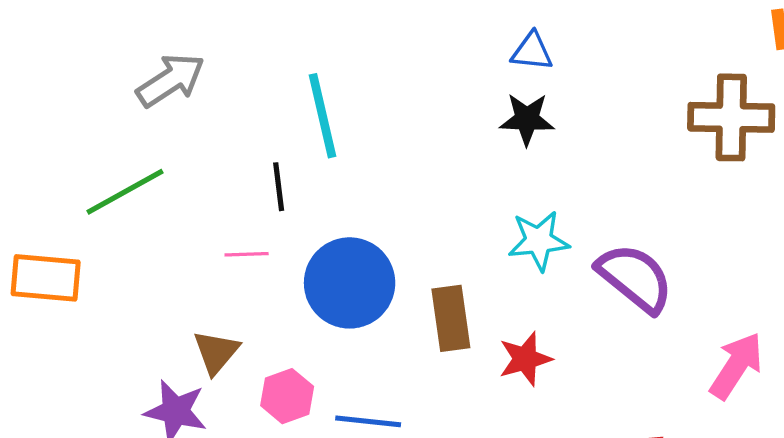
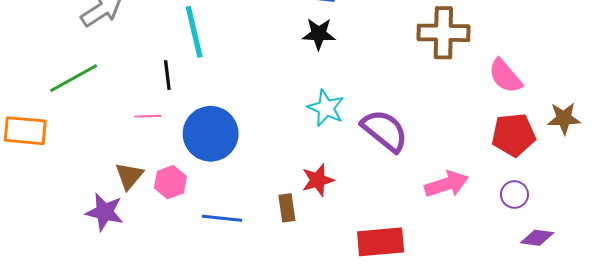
cyan star: (539, 241) -> (326, 108), turned 30
brown rectangle: (451, 318) -> (287, 208), moved, size x0.7
pink arrow: (736, 366) -> (446, 184), turned 39
pink hexagon: (287, 396) -> (170, 182), moved

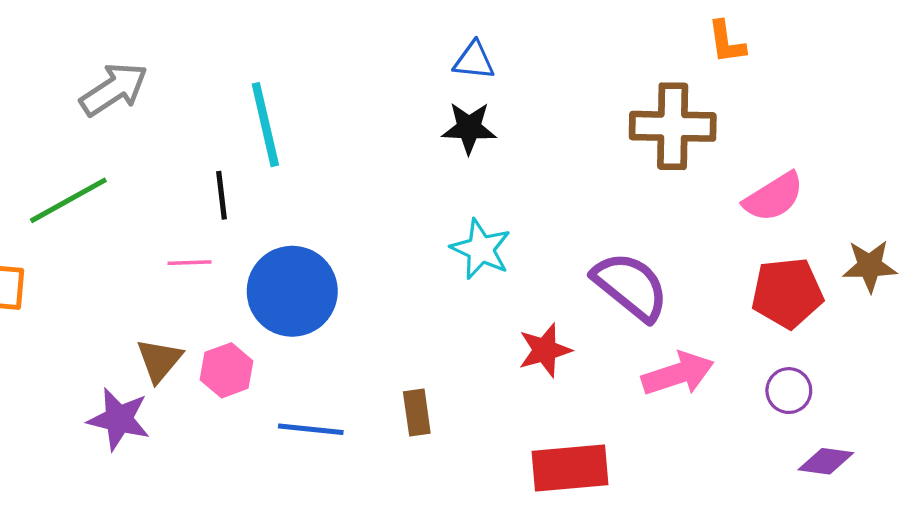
pink semicircle: (505, 76) -> (774, 197), turned -81
purple semicircle: (385, 131) -> (631, 286), moved
red star: (318, 180) -> (545, 350), moved

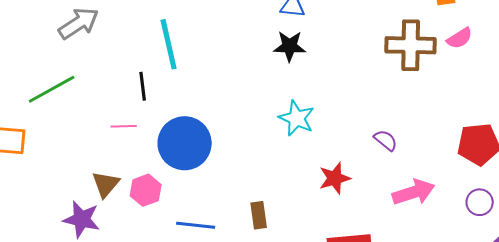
pink semicircle: (774, 197) -> (460, 38), moved, size x0.7
purple semicircle: (631, 286) -> (386, 140), size x0.5

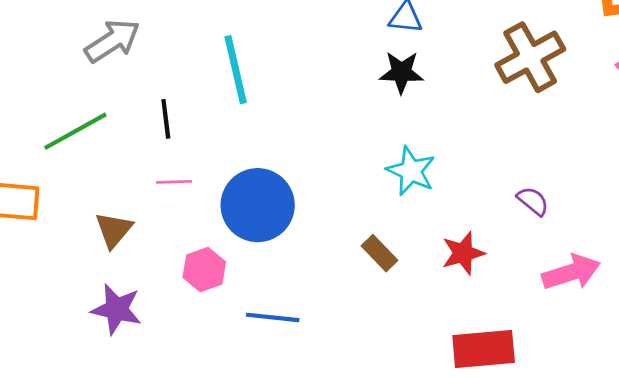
brown cross: (411, 45) -> (530, 57), moved, turned -30
black line: (143, 86) -> (166, 119), moved
brown triangle: (106, 184) -> (114, 230), moved
brown rectangle: (259, 215) -> (380, 253), moved, turned -36

